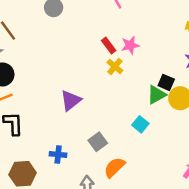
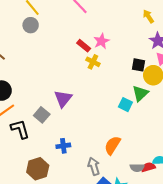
green triangle: (157, 95) -> (140, 93), moved
gray square: (98, 142) -> (42, 115), moved

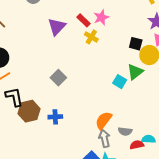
purple triangle: (63, 99) -> (57, 27), moved
gray square: (42, 115) -> (58, 78), moved
gray arrow: (94, 166) -> (104, 138), moved
gray semicircle: (137, 168) -> (125, 131), moved
brown hexagon: (38, 169) -> (29, 111), moved

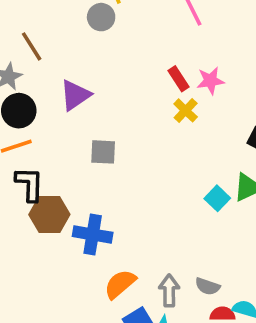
purple triangle: (57, 27) -> (75, 95), moved
gray square: (58, 78) -> (103, 152), moved, turned 35
blue cross: (55, 117) -> (93, 234), size x1.5
orange semicircle: (104, 120) -> (120, 284), moved

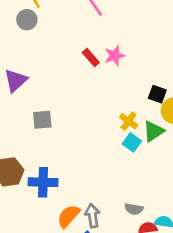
yellow cross: (186, 110) -> (129, 121), moved
gray arrow: (169, 291) -> (92, 216), moved

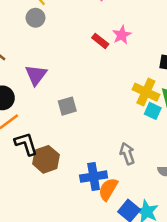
yellow cross: (129, 121) -> (146, 92), size x1.5
blue cross: (43, 182) -> (94, 177), moved
gray arrow: (92, 216) -> (127, 154), moved

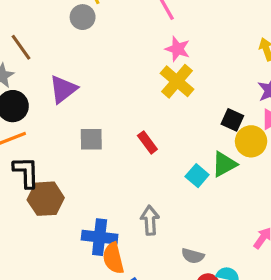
pink star: (122, 35) -> (178, 49), moved, turned 30
red rectangle: (100, 41) -> (147, 142), moved
yellow cross: (146, 92) -> (177, 81), moved
orange semicircle: (108, 189) -> (113, 258), turned -60

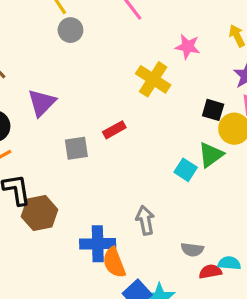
gray circle: (83, 17) -> (70, 30), moved
pink star: (178, 49) -> (188, 47), moved
red rectangle: (147, 142) -> (114, 130), moved, turned -75

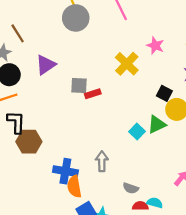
gray circle: (70, 30) -> (76, 18), size x1.5
gray square: (76, 148) -> (79, 86), moved

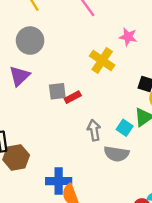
gray circle: (76, 18) -> (30, 41), moved
gray arrow: (102, 161) -> (94, 130), moved
gray semicircle: (131, 188) -> (116, 154), moved, size x1.5

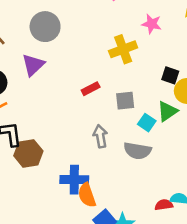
yellow cross: (102, 60) -> (123, 49), turned 35
gray square: (57, 91) -> (125, 101), moved
gray arrow: (94, 130) -> (100, 136), moved

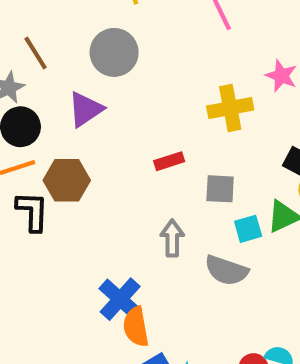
cyan square: (147, 123) -> (248, 229), turned 30
brown hexagon: (28, 153) -> (67, 180), moved
blue cross: (74, 180) -> (120, 299), turned 32

